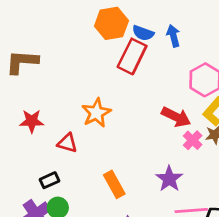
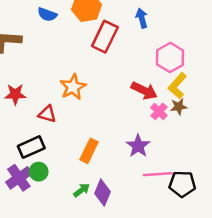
blue semicircle: (143, 33) -> (47, 14), moved
black rectangle: (50, 180) -> (31, 147), size x1.5
orange rectangle: (114, 184) -> (89, 151), turned 55

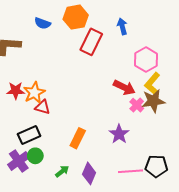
orange star: (73, 87) -> (34, 93), moved
brown star: (179, 107) -> (153, 101), size x1.6
pink line: (158, 174) -> (130, 171), moved
green arrow: (82, 190) -> (62, 171), moved

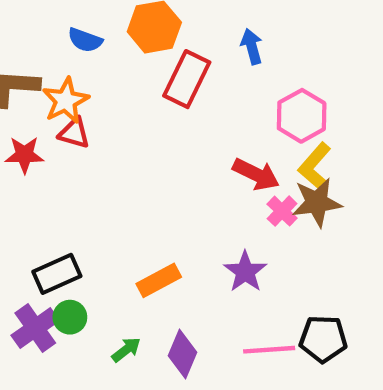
red star: (16, 91) -> (24, 155), moved
orange star: (34, 93) -> (66, 101), moved
red triangle: (43, 107) -> (74, 133), moved
orange rectangle: (78, 138) -> (159, 280), turned 36

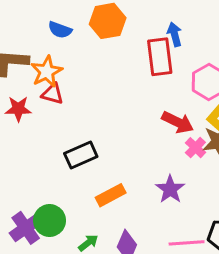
red rectangle: (187, 79) -> (160, 57), moved, turned -33
black rectangle: (57, 274) -> (81, 155), moved
green circle: (70, 317) -> (50, 220), size x1.4

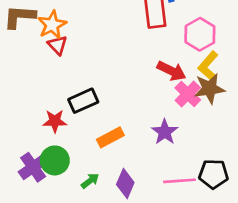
red triangle: (53, 94) -> (57, 45), turned 30
red star: (18, 109) -> (55, 121), moved
pink cross: (195, 148) -> (188, 94), size x1.4

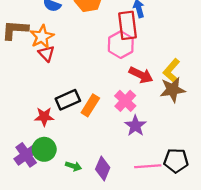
pink hexagon: (200, 34) -> (121, 45), moved
pink cross: (188, 94) -> (125, 101), moved
orange rectangle: (110, 137) -> (90, 105), moved, turned -30
green arrow: (90, 181) -> (73, 166), turned 56

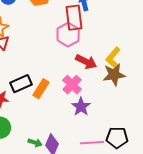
green arrow: (73, 166) -> (35, 143), moved

